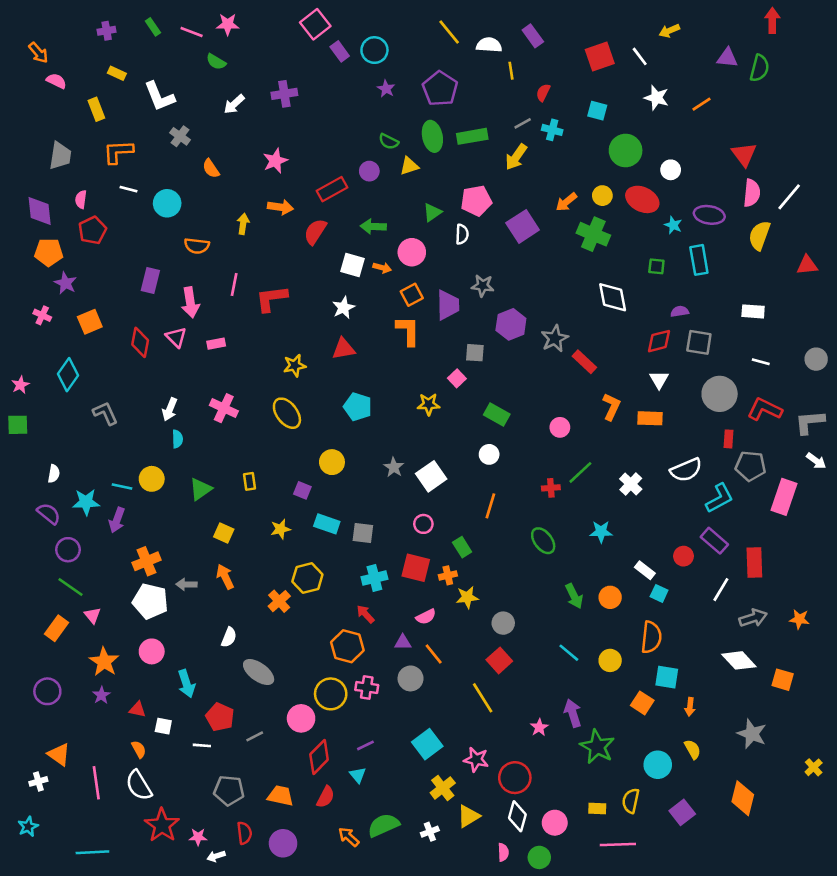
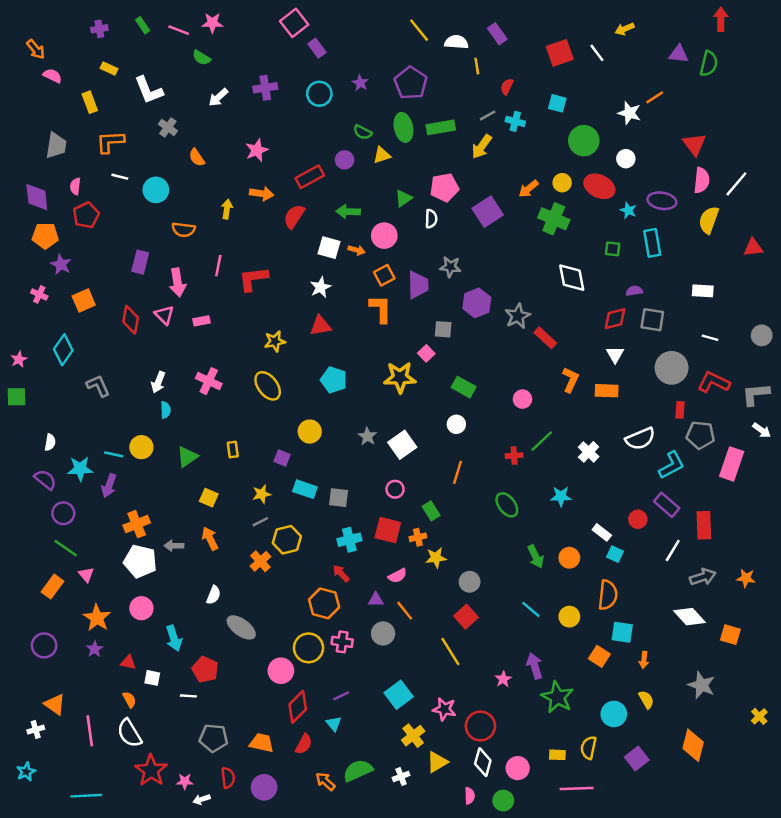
cyan circle: (374, 50) -> (319, 94), moved
white star: (656, 98) -> (629, 113), moved
yellow star: (429, 404) -> (400, 377), size x1.5
gray line: (255, 736) -> (260, 522), moved

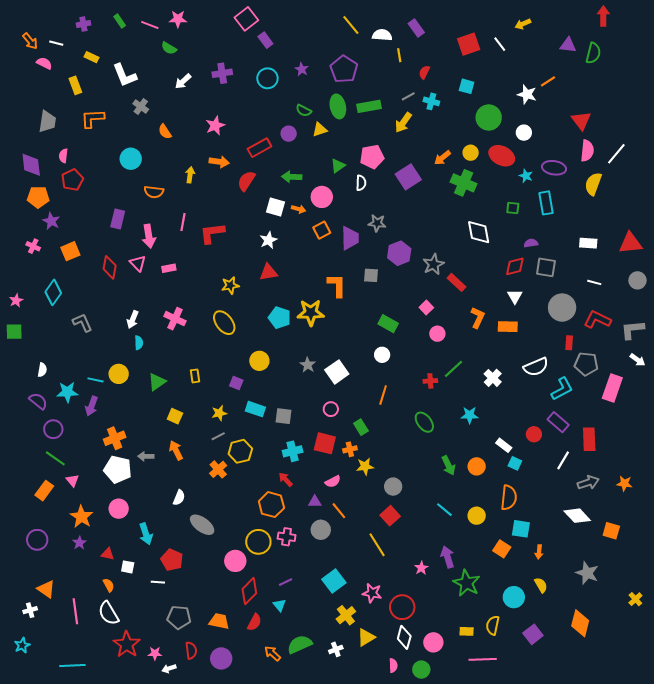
white line: (120, 177) -> (56, 43), moved
red triangle: (753, 248) -> (630, 243), moved, size x1.4
orange L-shape: (381, 309) -> (337, 285), moved
pink square: (426, 353) -> (426, 308), moved
yellow star: (400, 377) -> (311, 313), moved

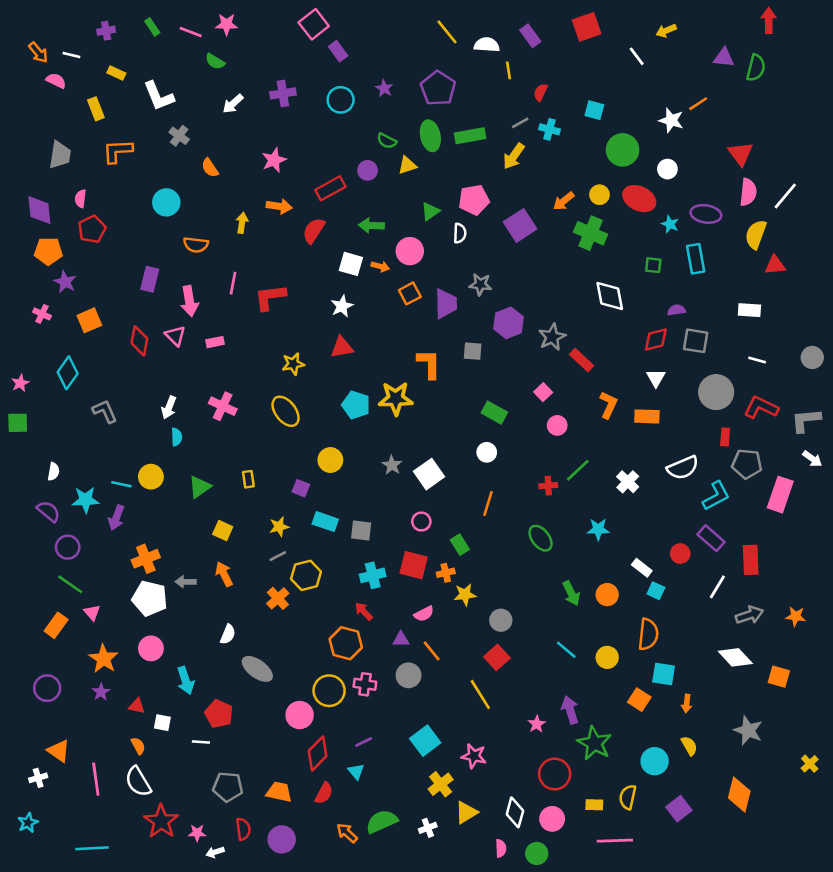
red square: (469, 44) -> (587, 27), moved
red triangle: (630, 243) -> (775, 265), moved, size x0.7
red circle: (402, 607) -> (555, 774), moved

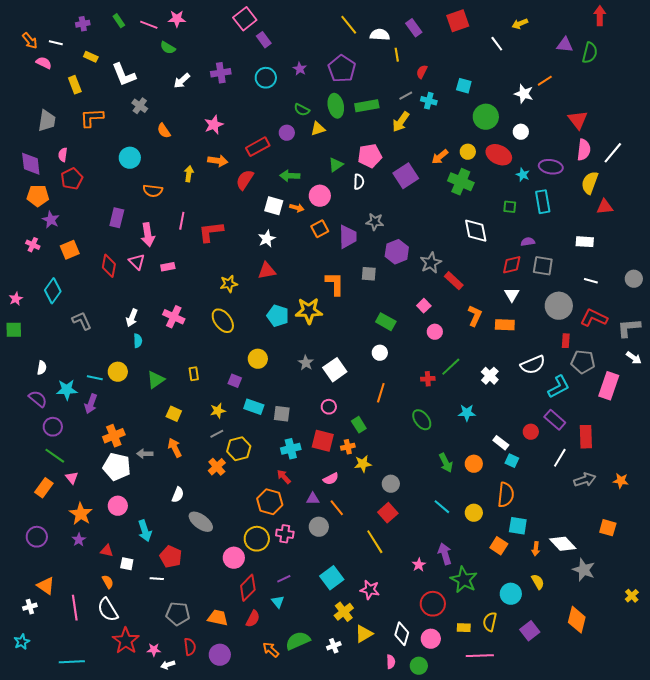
white diamond: (735, 657) -> (563, 544), moved

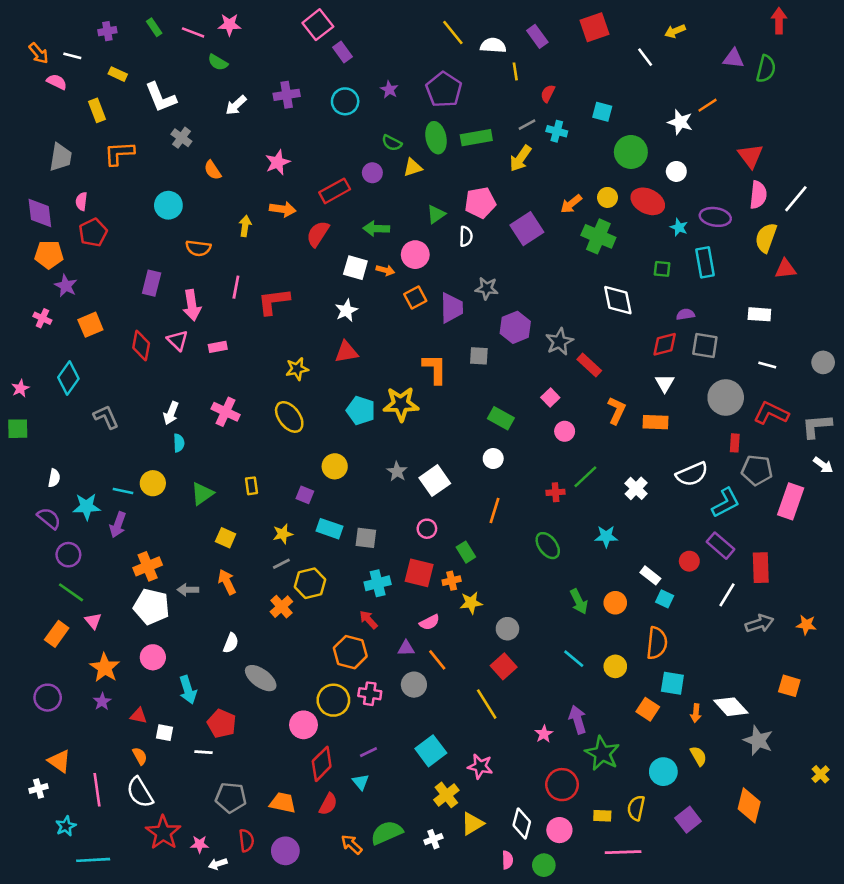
cyan star: (22, 642) -> (66, 826), moved

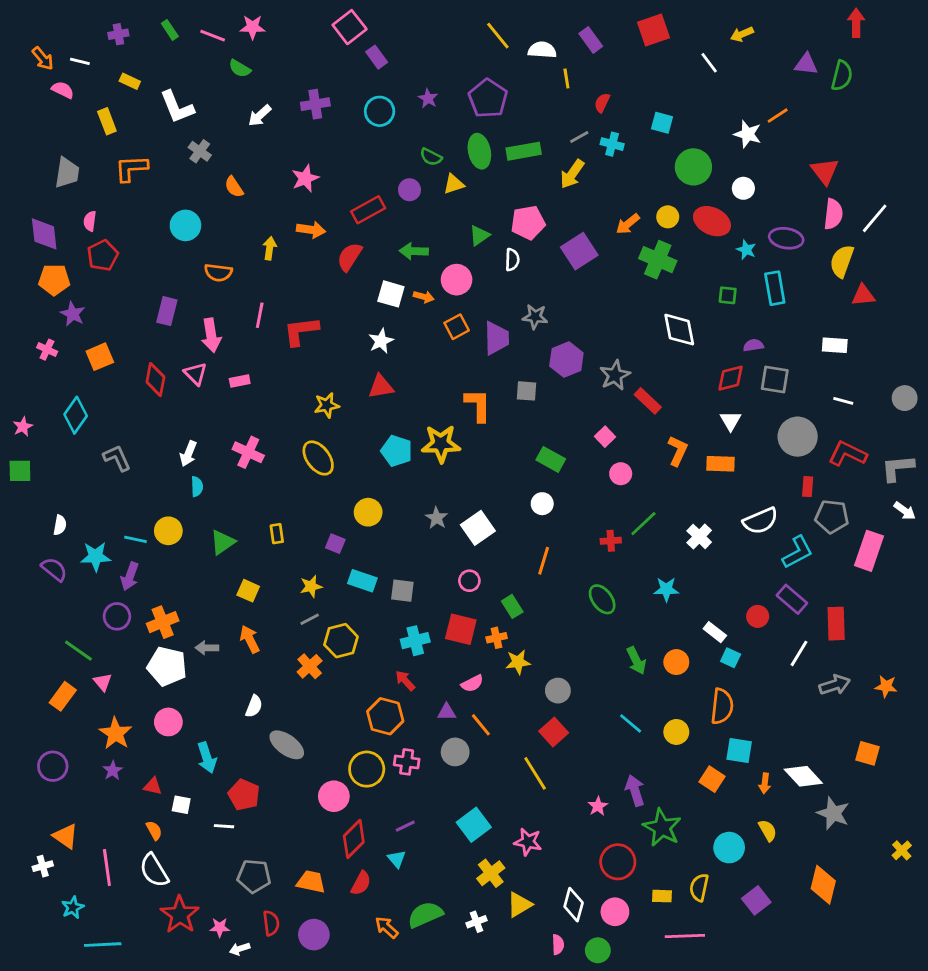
purple circle: (68, 555) -> (117, 616), moved

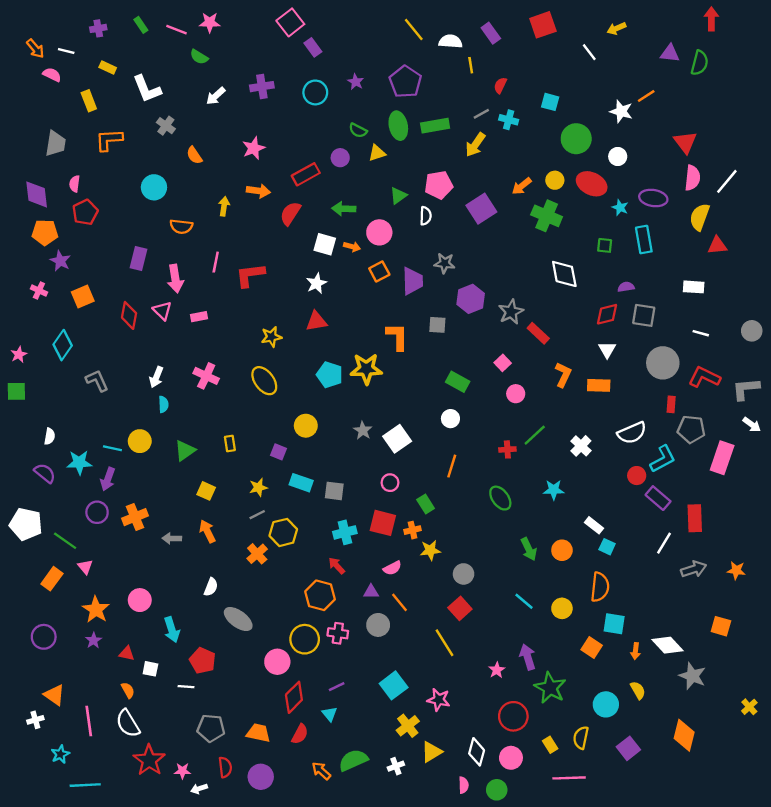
red circle: (758, 616) -> (637, 476), moved
white pentagon: (167, 666) -> (26, 524), moved
yellow rectangle: (662, 896) -> (550, 745), turned 56

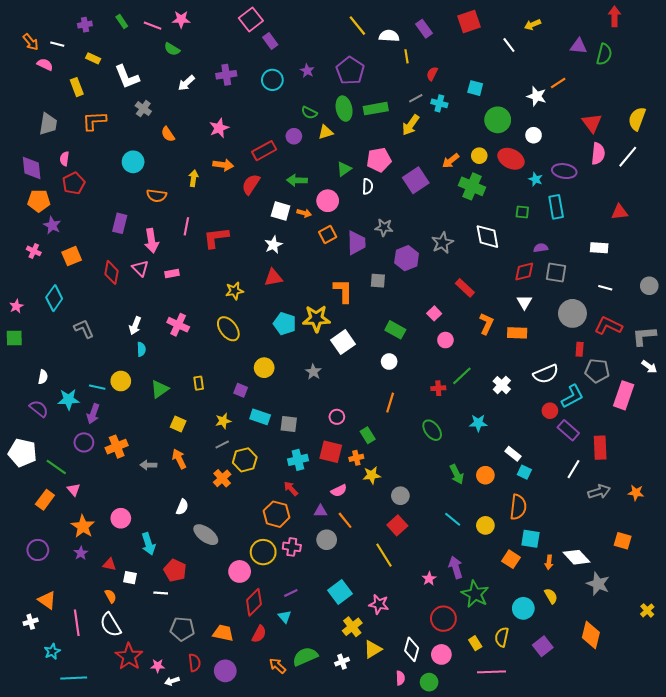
yellow semicircle: (700, 217) -> (637, 119), moved
gray star: (511, 312) -> (442, 243), moved
white square: (397, 439) -> (343, 342), moved

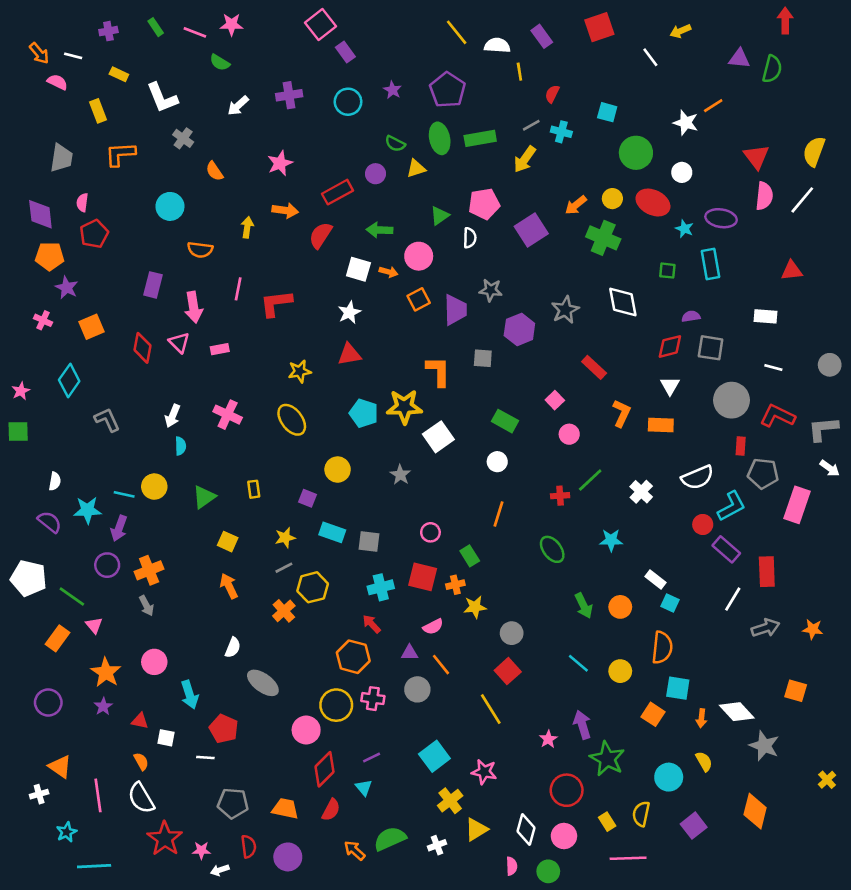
gray arrow: (148, 465) -> (146, 606), moved, turned -119

